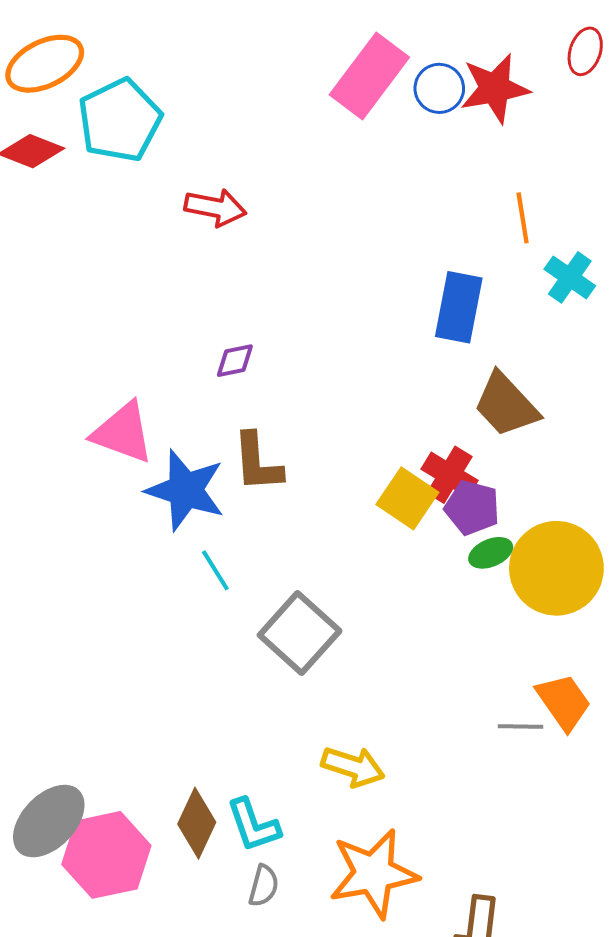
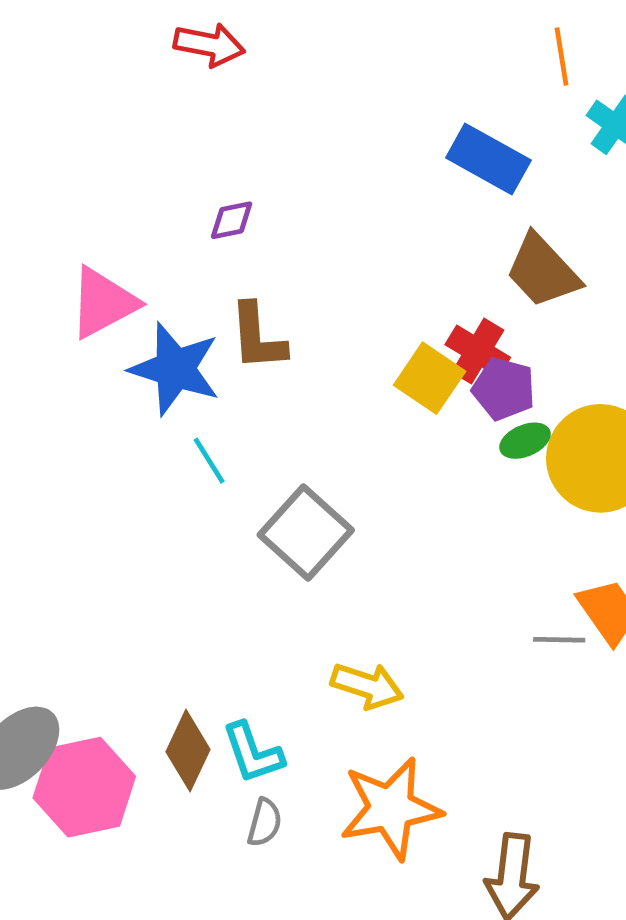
blue rectangle: (459, 307) -> (488, 159), turned -72
pink triangle: (123, 433) -> (103, 303), turned -48

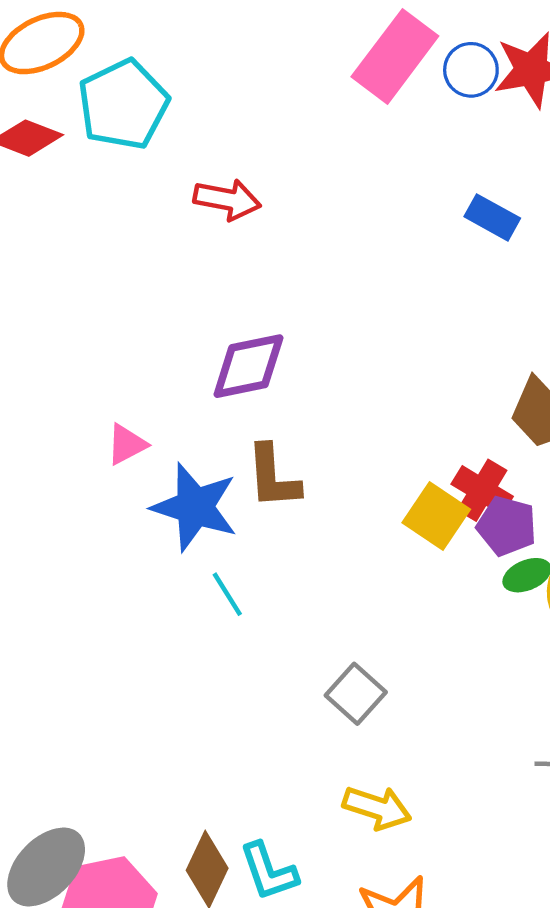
blue rectangle: (488, 159) -> (492, 217), moved, size x0.7
purple diamond: (232, 220) -> (248, 366), size x1.8
pink triangle: (103, 303) -> (127, 444), size x0.6
gray square: (306, 533) -> (356, 694), moved, size x0.7

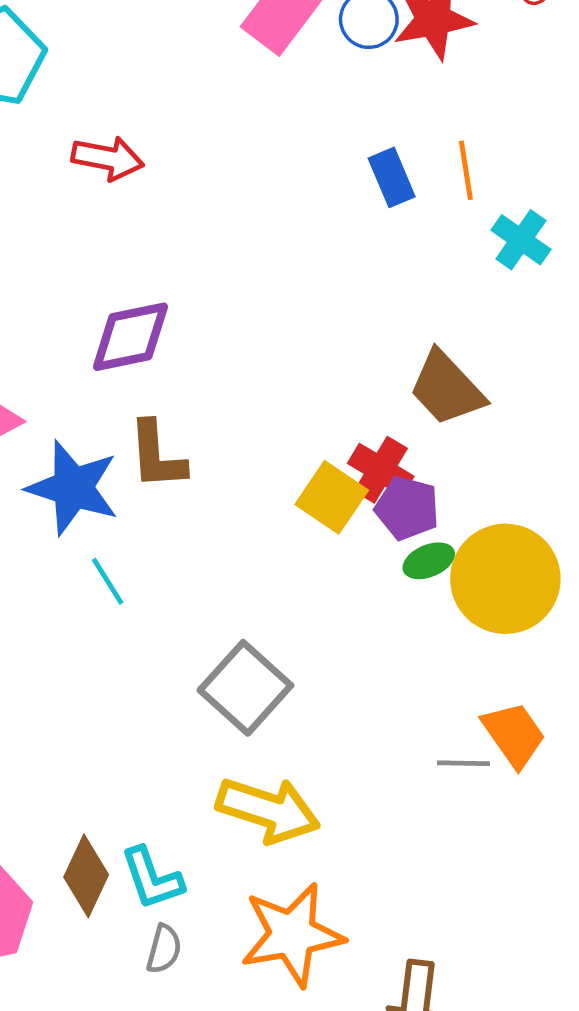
blue rectangle: (492, 217) -> (392, 177), turned 38
gray square: (356, 694) -> (245, 688), size x1.4
yellow arrow: (377, 808) -> (268, 810), size x1.4

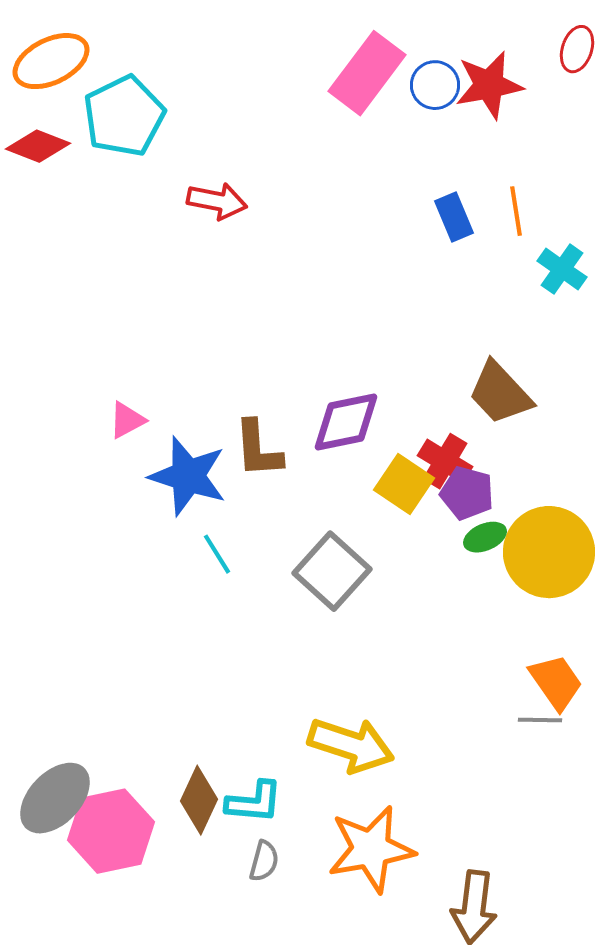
purple diamond: (130, 337) -> (346, 422), moved
gray square: (245, 688) -> (332, 571), moved
gray line: (463, 763) -> (540, 720), moved
cyan L-shape: (152, 878) -> (254, 802), turned -66

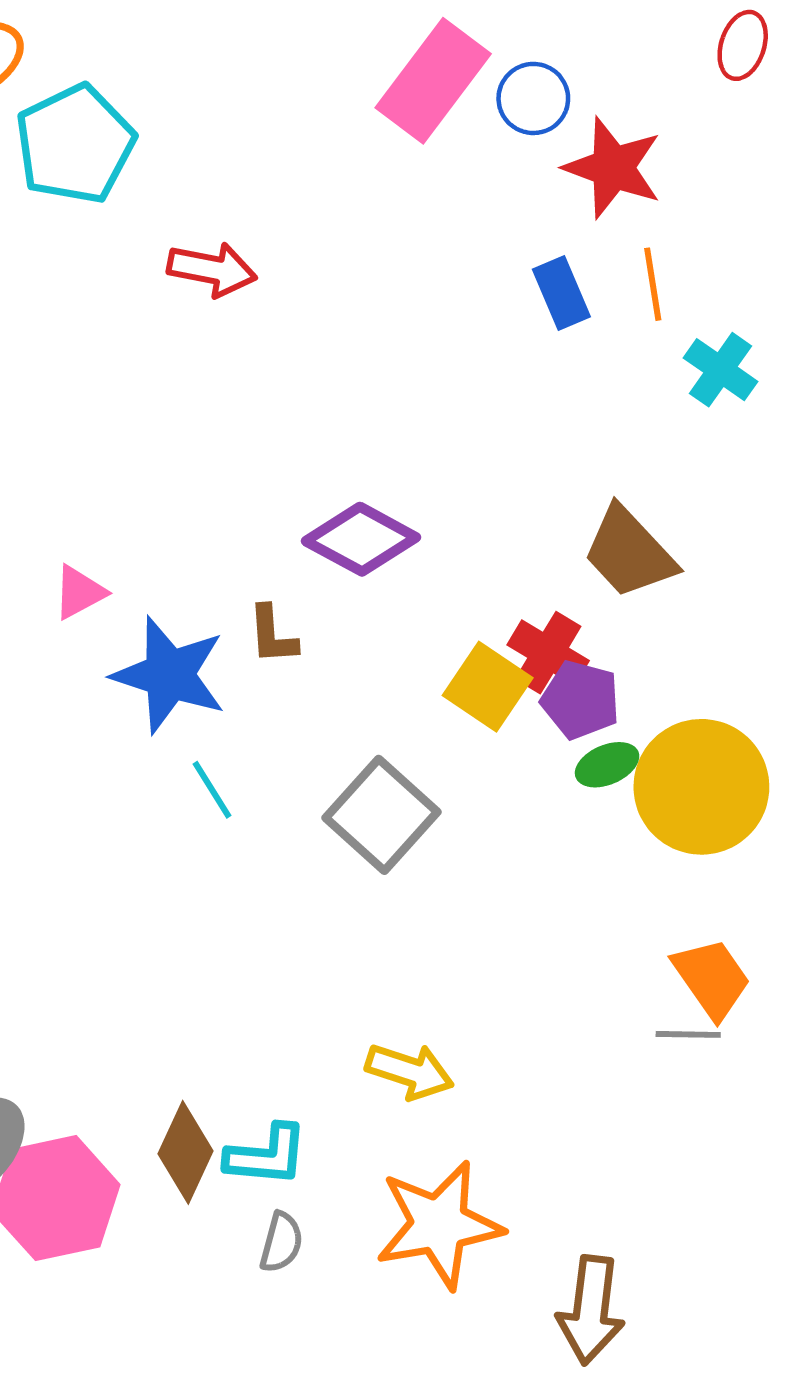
red star: (489, 85) -> (613, 168), moved, turned 30
purple diamond: (346, 422) -> (361, 539), moved, turned 40
brown L-shape: (258, 449) -> (272, 635), size x0.7
yellow arrow: (351, 745) -> (410, 1071), size x0.7

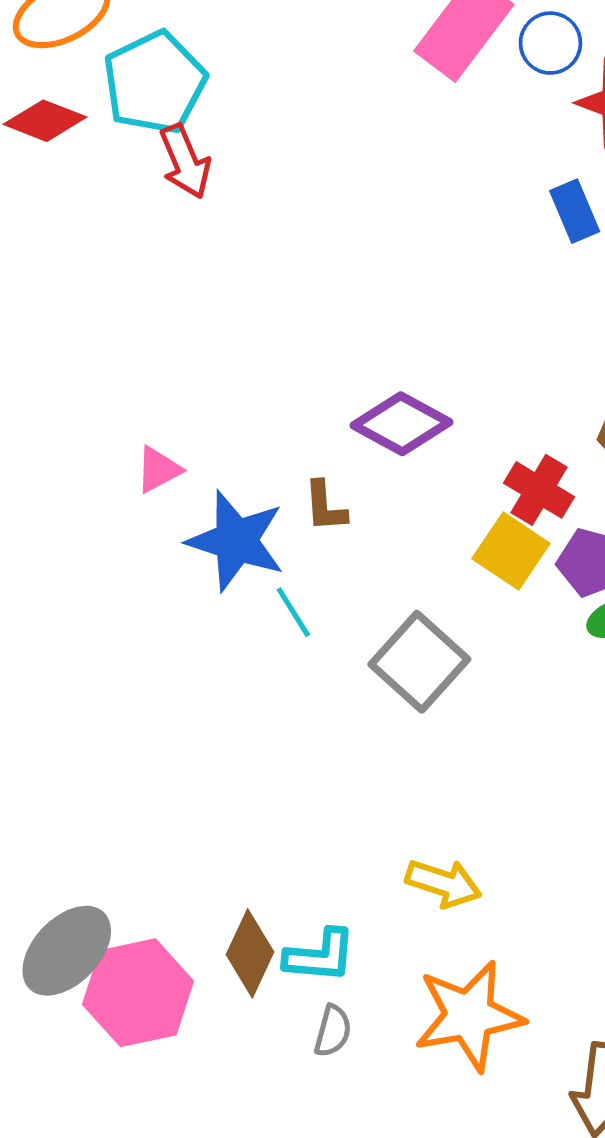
red arrow: (212, 269) -> (185, 161), moved, turned 56
red cross: (548, 653) -> (539, 490), moved
cyan line: (212, 790) -> (293, 612), moved

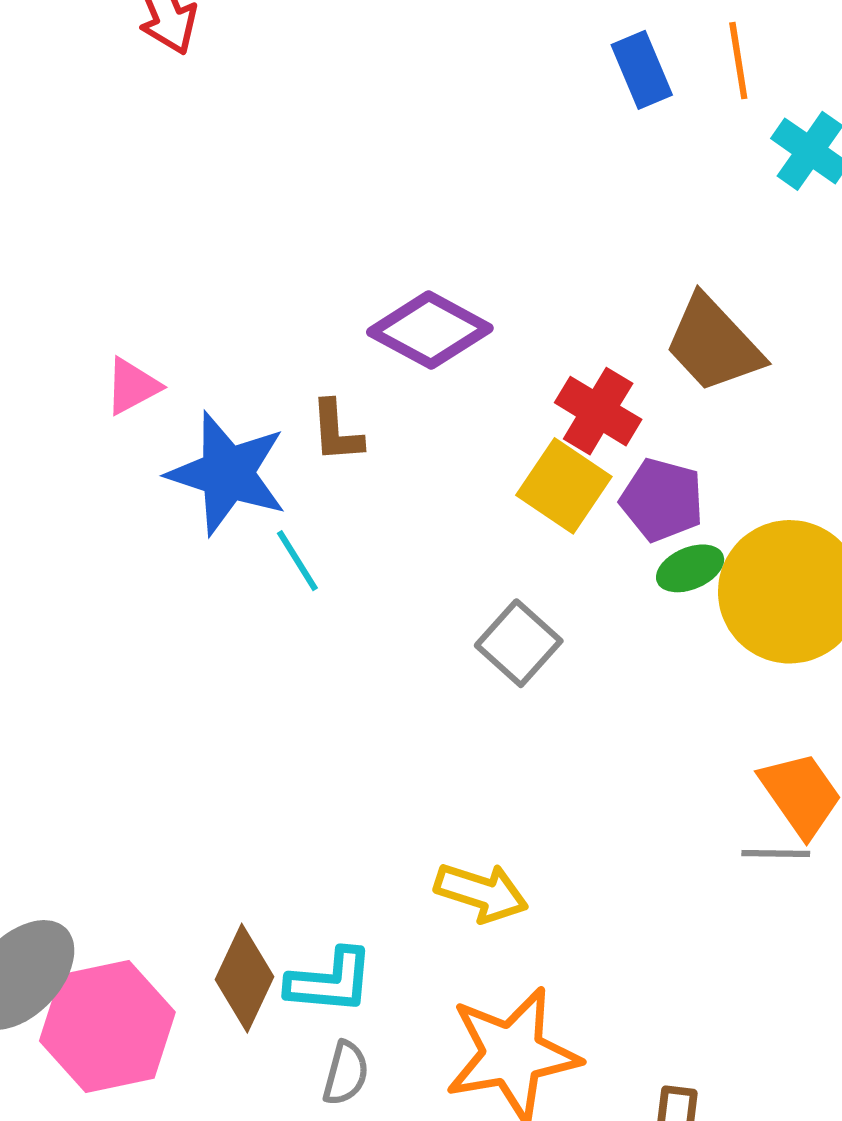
gray square: (419, 662) -> (519, 643), moved, size x0.7

